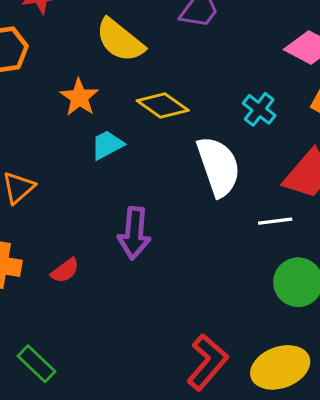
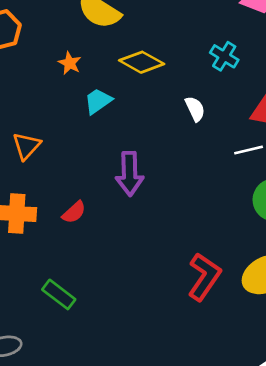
orange star: (79, 97) -> (70, 63), size x0.7
white semicircle: (218, 166) -> (195, 109), size x0.5

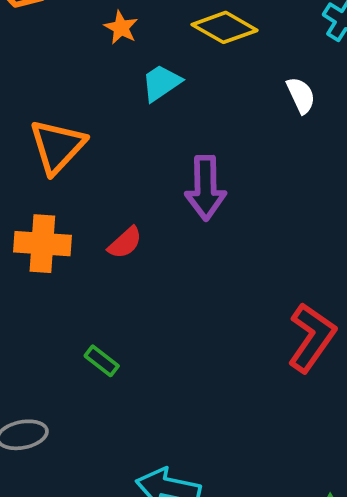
orange triangle: (26, 146) -> (57, 146), size x1.4
green rectangle: (59, 294) -> (102, 361), size x0.7

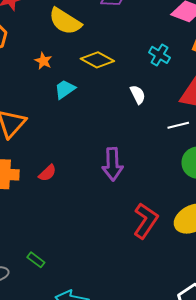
purple arrow: (206, 188) -> (113, 164), moved
green rectangle: (102, 361) -> (36, 260), moved

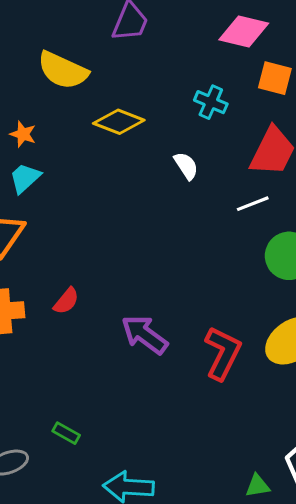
orange star: (43, 61) -> (23, 134), moved
cyan trapezoid: (65, 89) -> (25, 178), moved
purple arrow: (113, 164) -> (145, 335), moved, turned 136

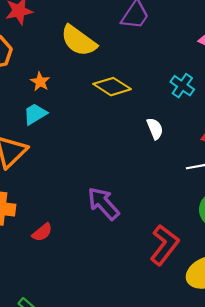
red semicircle: (66, 301) -> (42, 232), moved
purple arrow: (145, 335) -> (103, 203), moved
red L-shape: (223, 353) -> (164, 245), moved

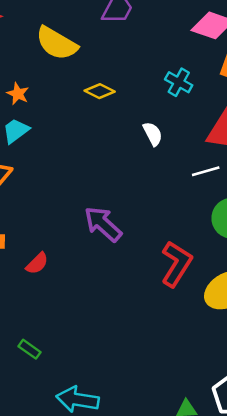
yellow diamond: (112, 87) -> (100, 91), size x0.7

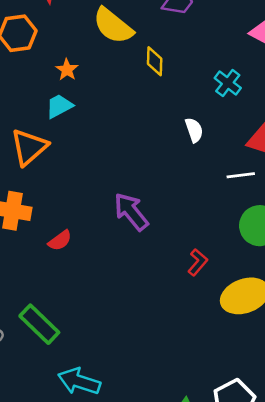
yellow diamond: (100, 91) -> (155, 61), moved, turned 56
red L-shape: (176, 264) -> (198, 262), size x0.6
green rectangle: (29, 349) -> (39, 324), size x1.8

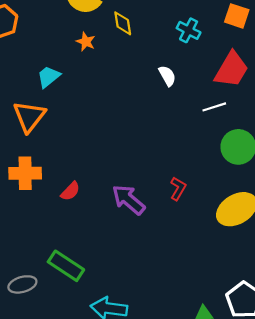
orange star: (67, 70) -> (86, 42), moved
purple arrow: (131, 212) -> (129, 200), moved
red L-shape: (198, 262) -> (178, 189), moved

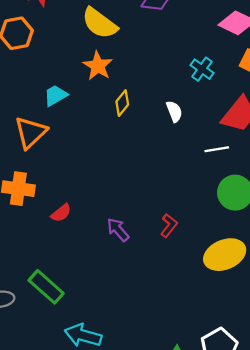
yellow diamond: (123, 23) -> (122, 103), moved, turned 40
orange star: (86, 42) -> (98, 66), size x1.5
purple arrow: (129, 200) -> (118, 230), size x0.7

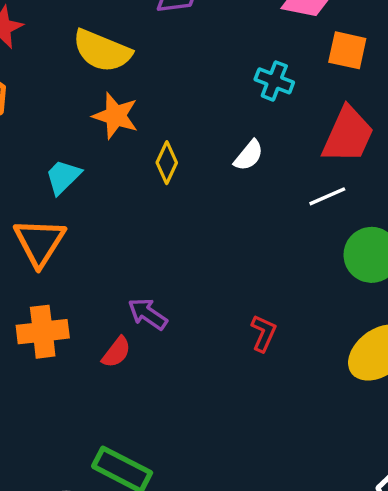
white semicircle: (174, 111) -> (249, 155), turned 75
red L-shape: (169, 226) -> (264, 333), moved
purple arrow: (118, 230) -> (148, 314), moved

